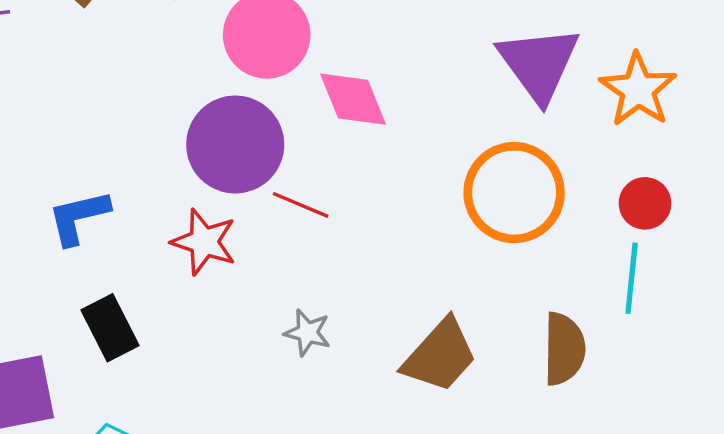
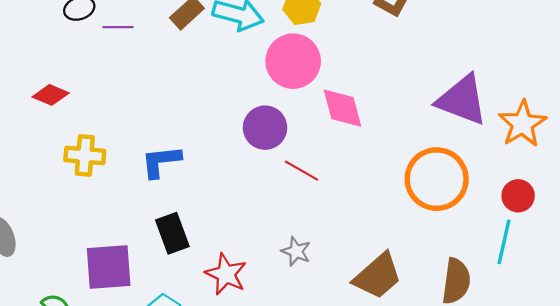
purple triangle: (539, 64) -> (462, 100), turned -40
purple circle: (235, 144) -> (265, 128), size x0.7
red star: (204, 242) -> (226, 274), moved

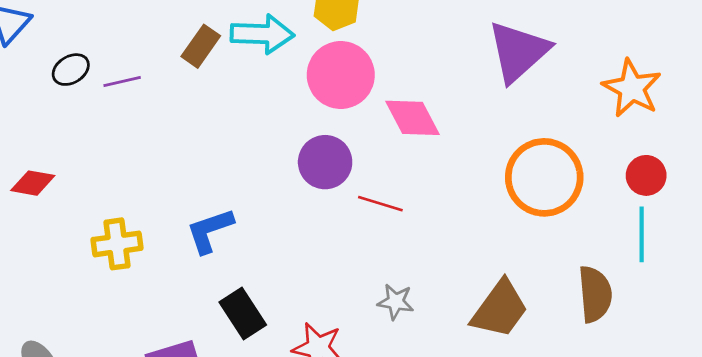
red diamond: (51, 95) -> (33, 183), moved
purple triangle: (462, 100) -> (518, 52), moved, turned -50

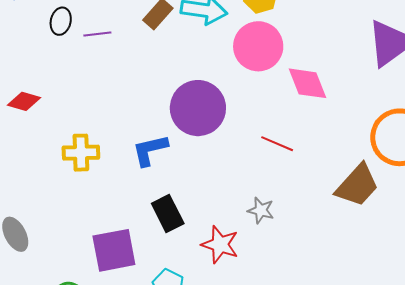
black ellipse: (71, 70) -> (61, 21), turned -52
purple circle: (325, 162) -> (198, 108), moved, size x1.4
gray star: (396, 302) -> (261, 210), moved
brown trapezoid: (500, 309) -> (357, 185), moved

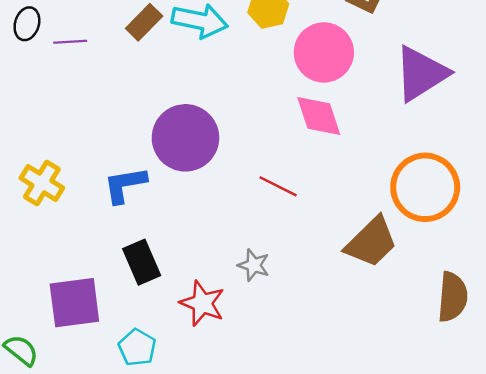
pink circle: (258, 46) -> (324, 52), moved
yellow cross: (81, 153) -> (42, 183), turned 30

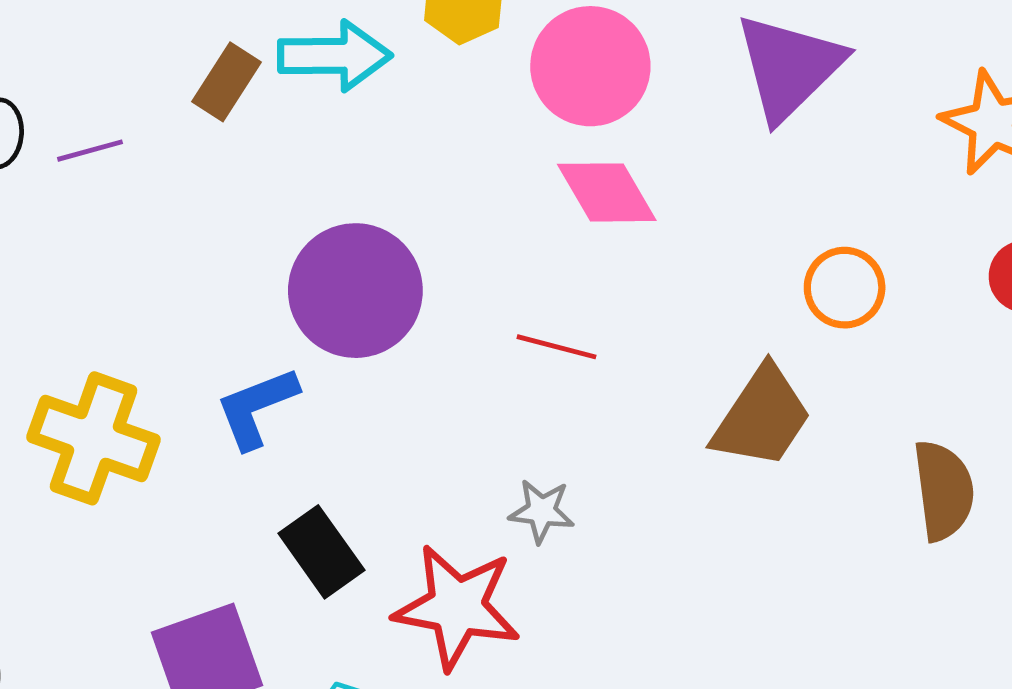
yellow cross: (42, 183) -> (93, 438), size x1.4
orange circle: (425, 187) -> (845, 288), size x0.6
red star: (202, 303) -> (457, 607), size x1.4

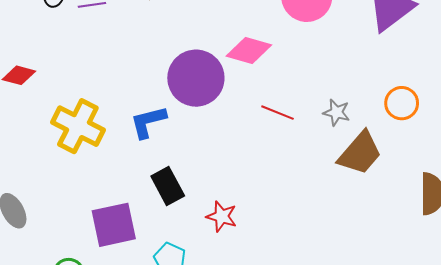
pink diamond: (607, 192) -> (249, 50), moved, turned -51
gray star: (542, 511) -> (336, 112), moved
red star: (457, 607) -> (222, 216), size x0.6

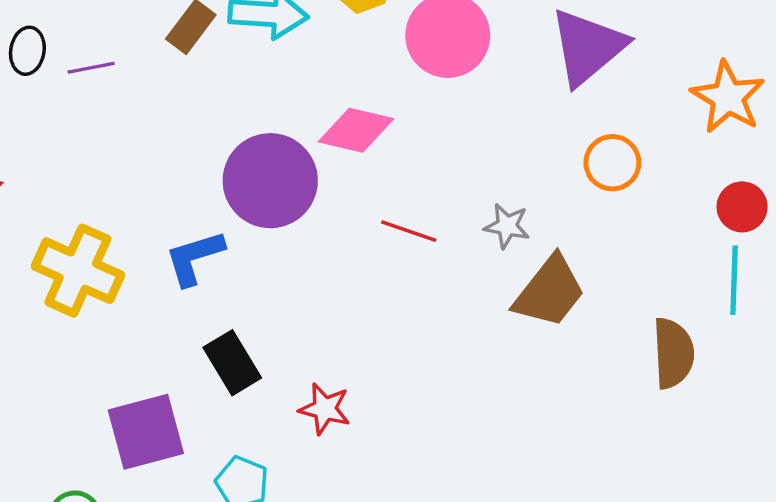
orange circle: (402, 103) -> (612, 163), moved

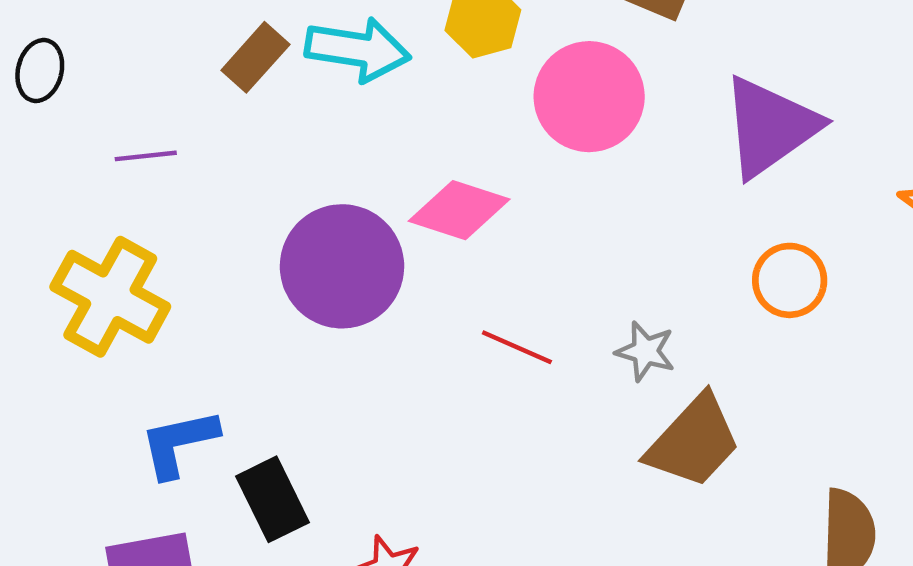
purple line: (91, 68) -> (146, 156), moved
blue L-shape: (194, 258) -> (179, 443), moved
yellow cross: (78, 271) -> (110, 297), moved

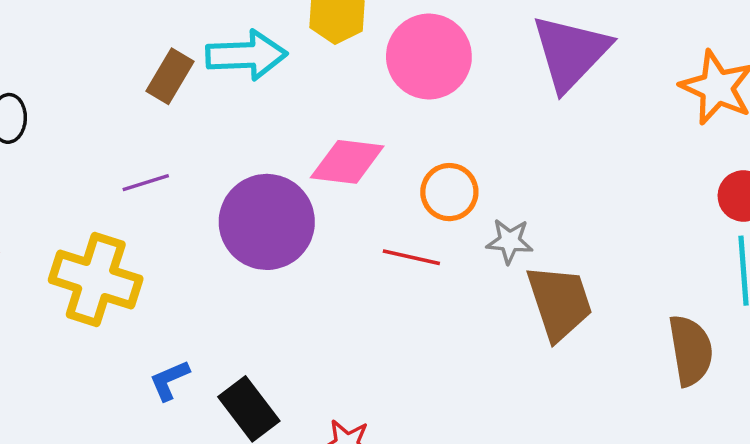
purple line: (146, 156) -> (146, 183), moved
orange circle: (790, 280) -> (449, 192), moved
brown trapezoid: (694, 442) -> (559, 302), turned -50
blue L-shape: (179, 443) -> (169, 380), size x0.7

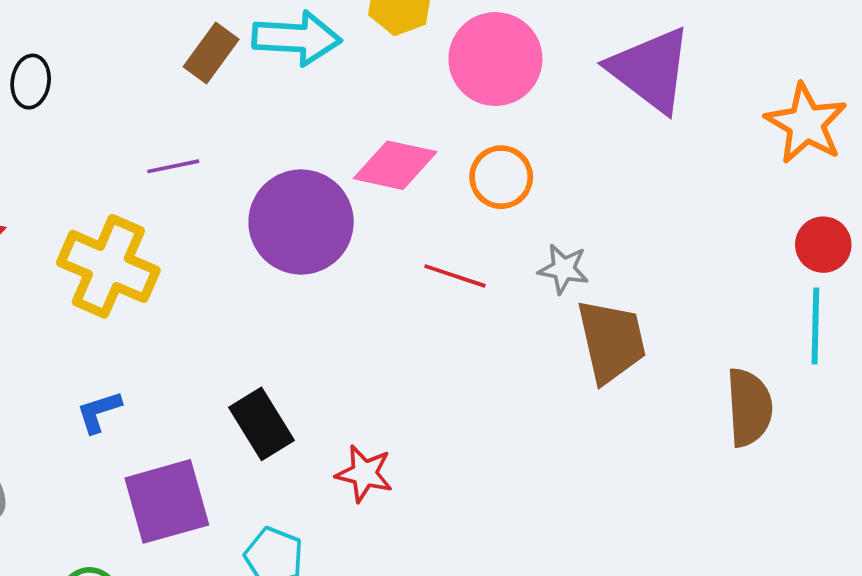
purple triangle: (571, 52) -> (650, 70), turned -42
orange circle: (449, 192) -> (501, 177), moved
blue L-shape: (169, 380) -> (99, 412), moved

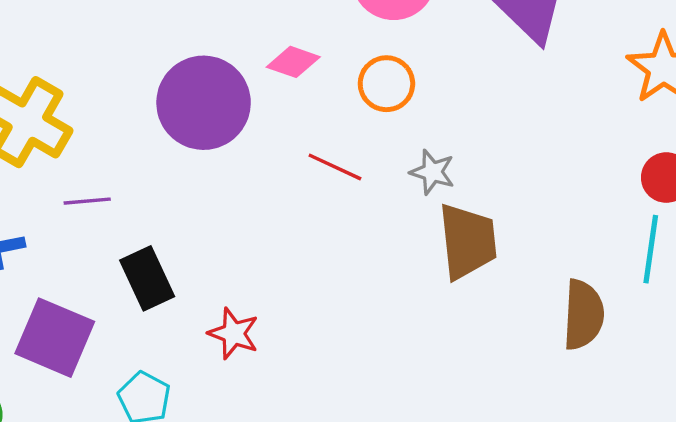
pink diamond: (395, 165) -> (293, 62), size x0.7
purple line: (173, 166) -> (87, 201), moved
purple square: (167, 501) -> (55, 338), turned 32

